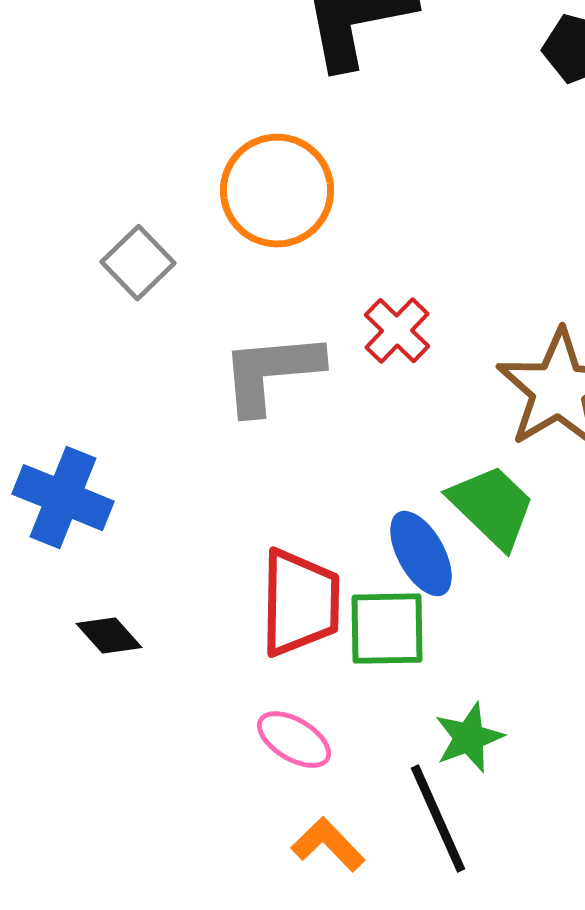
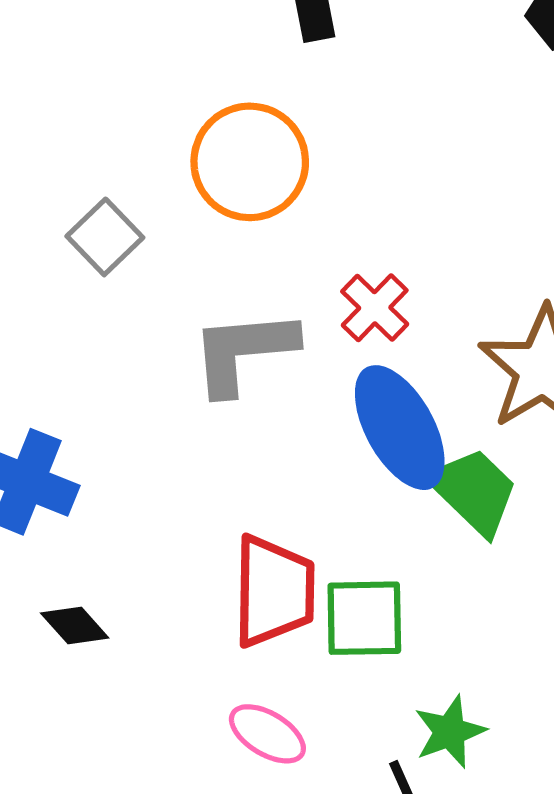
blue ellipse: (421, 554) -> (400, 428), moved, size x1.4

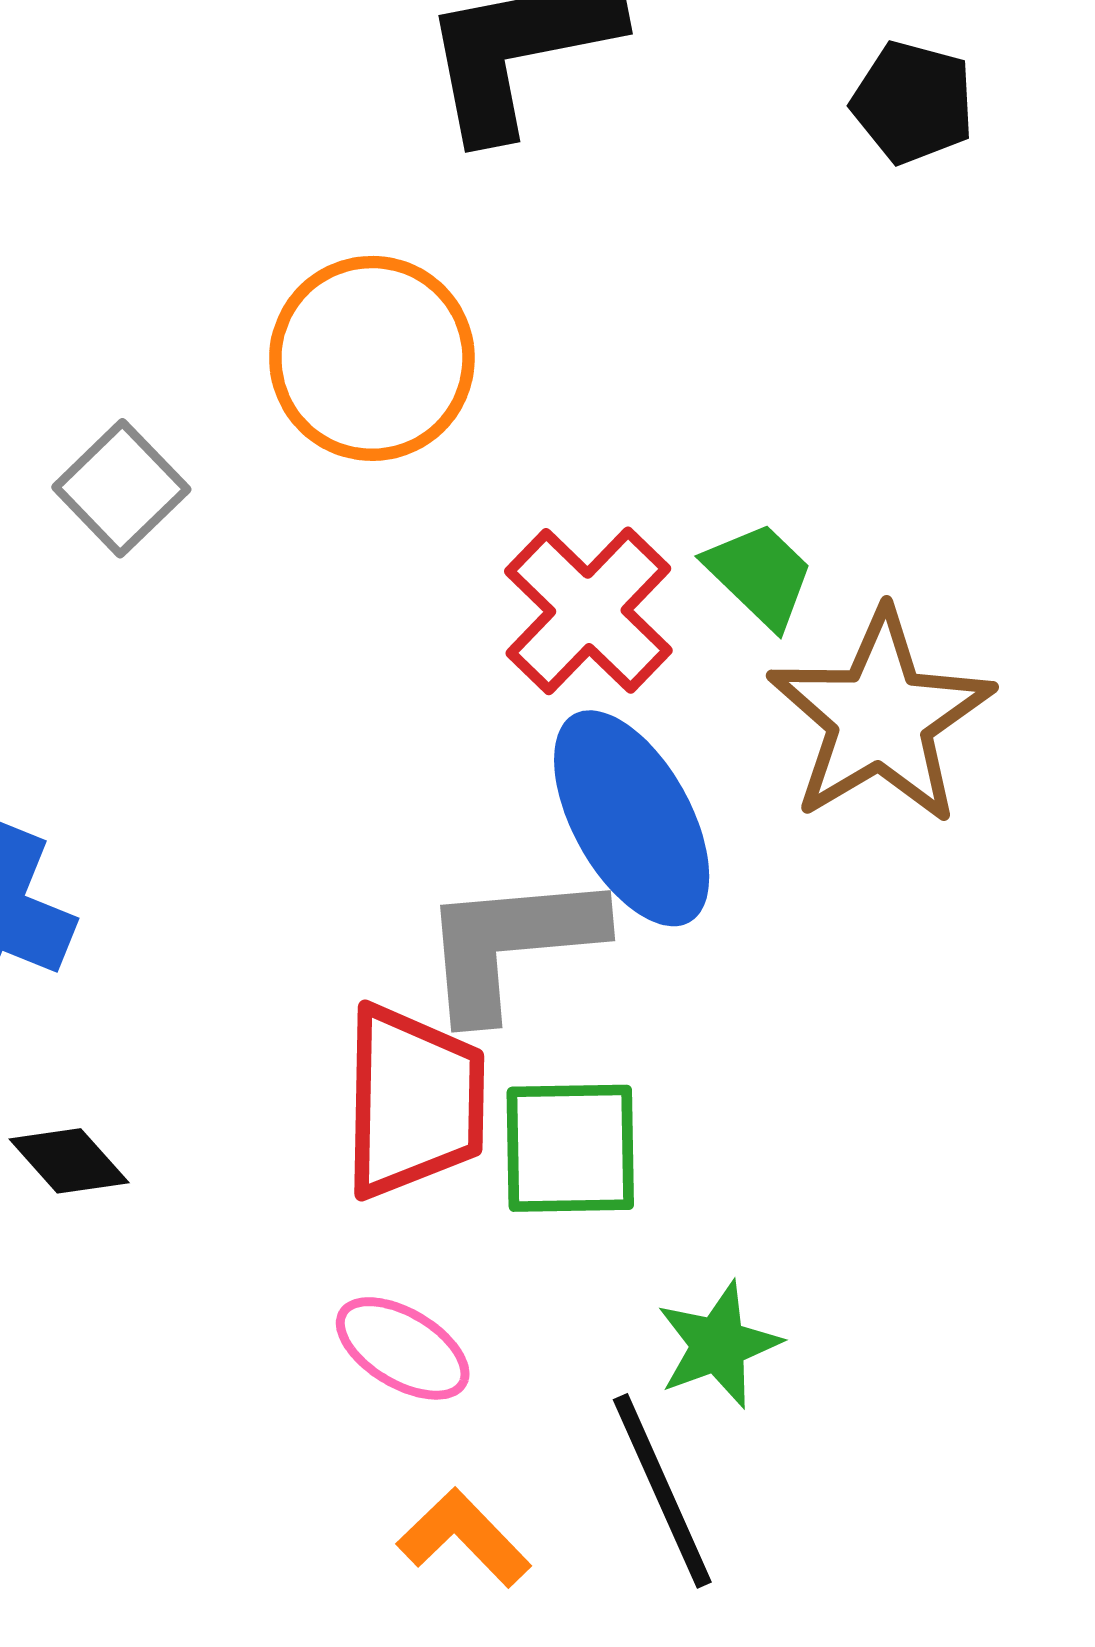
red cross: (375, 308) -> (588, 611), size x1.4
gray L-shape: (243, 352) -> (511, 945), moved
green trapezoid: (474, 491) -> (760, 575), moved, size x0.7

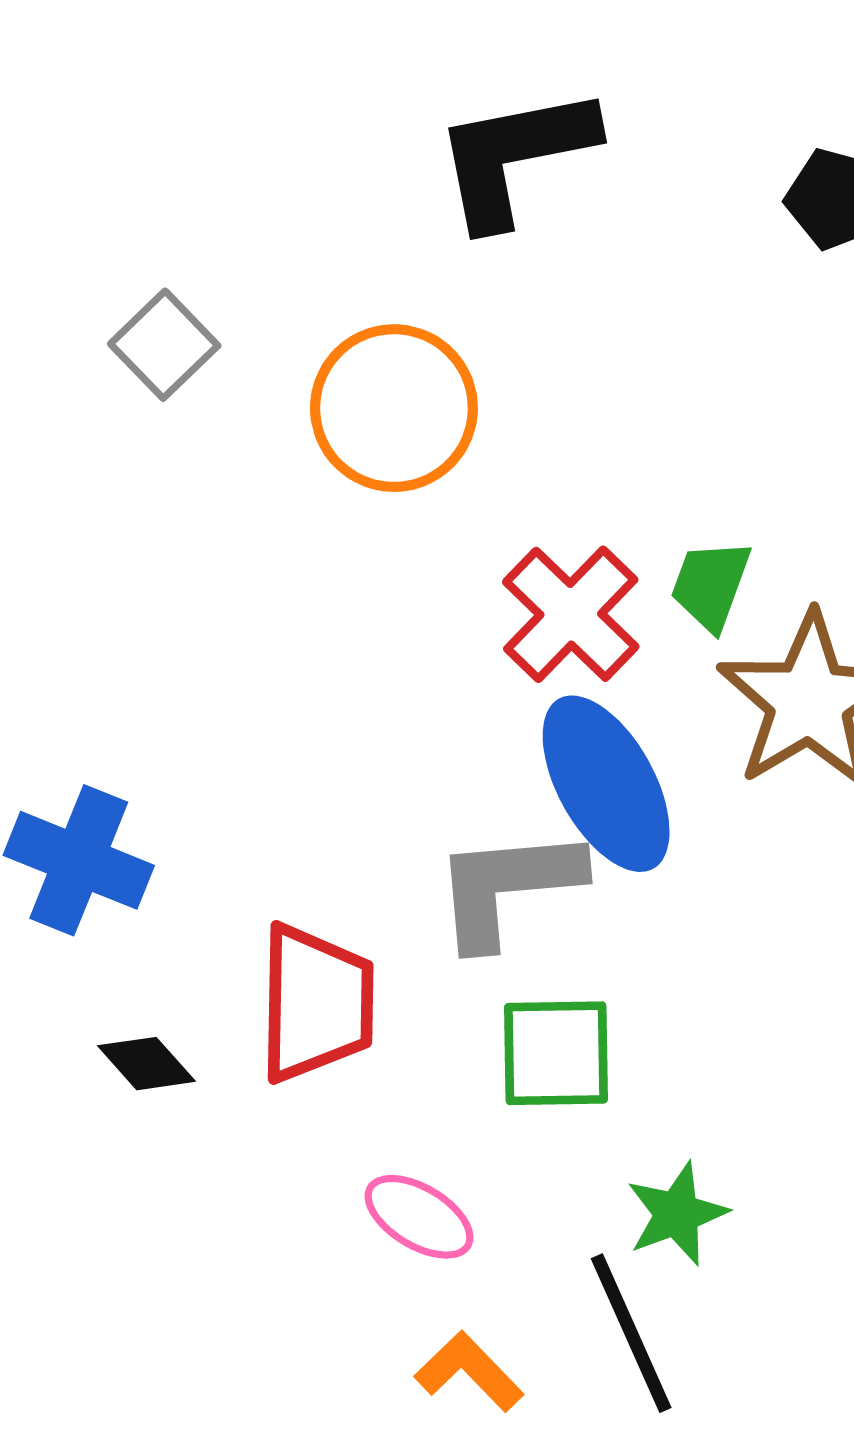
gray square: (121, 488) -> (164, 345), moved
green trapezoid: (760, 575) -> (711, 585), turned -114
red trapezoid: (413, 1101) -> (316, 1003), moved

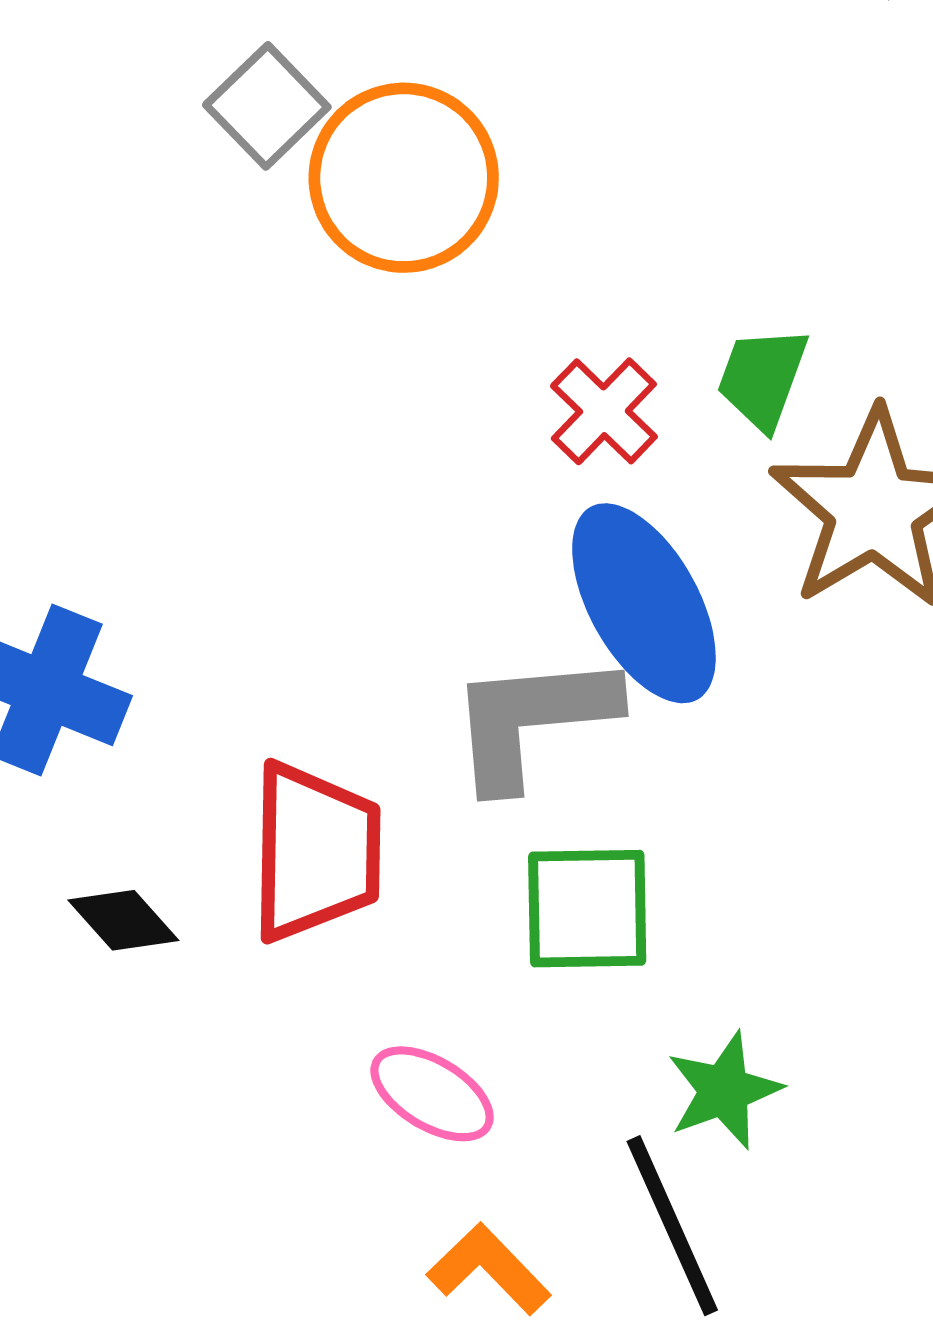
gray square: (164, 345) -> (267, 106), moved
red cross: (571, 614) -> (604, 411), size x0.7

